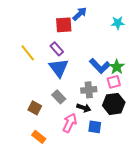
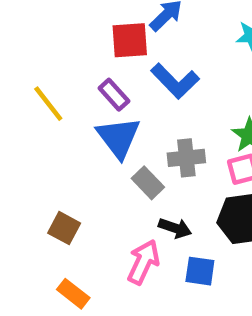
blue L-shape: (100, 66) -> (175, 81), moved
gray cross: (89, 90) -> (186, 158), moved
gray rectangle: (59, 97) -> (148, 183), moved

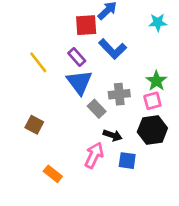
brown square: (64, 228) -> (34, 125), moved

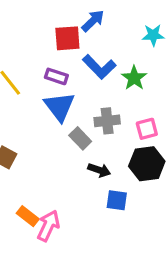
purple rectangle: (77, 57) -> (56, 76), turned -30
green star: (156, 81) -> (134, 78), moved
pink arrow: (94, 155) -> (48, 226), moved

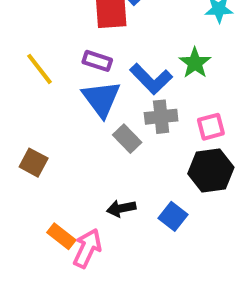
blue L-shape: (99, 67) -> (151, 79), moved
black arrow: (99, 170) -> (121, 208), moved, turned 150
blue square: (117, 200) -> (173, 216), turned 30

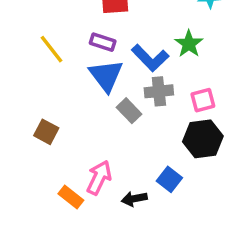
black arrow: (121, 208) -> (134, 199), moved
pink arrow: (87, 248) -> (99, 178), moved

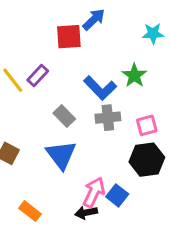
purple rectangle: (103, 42) -> (38, 76), moved, turned -65
blue triangle: (106, 76) -> (61, 155), moved
gray rectangle: (129, 111) -> (64, 116), moved
pink arrow: (99, 178) -> (94, 192), moved

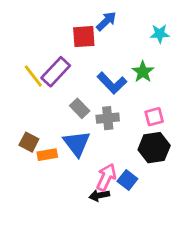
purple rectangle: (38, 76) -> (56, 72), size x1.5
gray cross: (108, 118) -> (108, 118), moved
orange rectangle: (30, 211) -> (47, 155), moved, turned -48

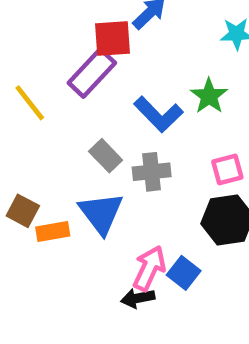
purple rectangle: (56, 72) -> (92, 73), moved

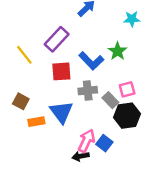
red square: (112, 39) -> (61, 71), moved
gray rectangle: (106, 156) -> (110, 100), moved
brown square: (23, 211) -> (21, 101), moved

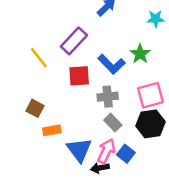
pink square: (127, 89) -> (150, 95), size x1.5
gray rectangle: (110, 100) -> (113, 123), moved
blue triangle: (61, 112) -> (79, 150), moved

